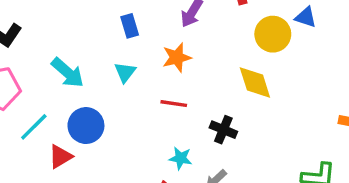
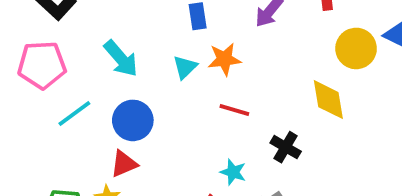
orange star: (177, 57) -> (224, 59), moved
red triangle: (60, 157) -> (124, 164), moved

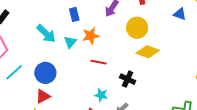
yellow circle: (356, 48) -> (137, 28), moved
cyan arrow: (121, 58) -> (46, 34), moved
yellow diamond: (328, 100) -> (148, 52), turned -55

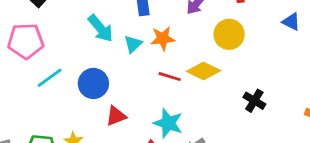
yellow diamond: (148, 52) -> (204, 71), moved
black cross: (128, 79) -> (254, 101), moved
cyan star: (101, 95) -> (168, 123), size x1.5
red triangle: (43, 96) -> (116, 116), moved

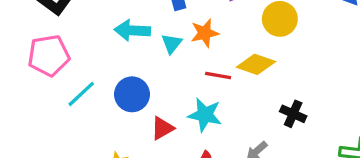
cyan arrow: (101, 28) -> (132, 30), turned 140
black cross: (254, 101) -> (293, 114), moved
cyan star: (168, 123) -> (205, 115), moved

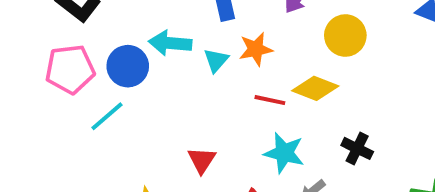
blue circle: (132, 94) -> (128, 66), moved
cyan star: (205, 115) -> (284, 153), moved
red triangle: (162, 128) -> (202, 160), turned -30

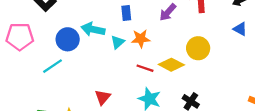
yellow circle: (345, 36) -> (198, 48), moved
pink pentagon: (70, 69) -> (20, 37), moved

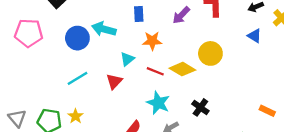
cyan triangle: (118, 42) -> (127, 59), moved
cyan line: (52, 66) -> (77, 78), moved
red triangle: (103, 97) -> (114, 81), moved

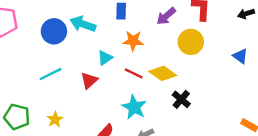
blue triangle: (254, 36) -> (240, 56), moved
yellow circle: (210, 53) -> (191, 42), moved
black cross: (200, 107) -> (181, 99), moved
yellow star: (75, 116) -> (55, 119), moved

